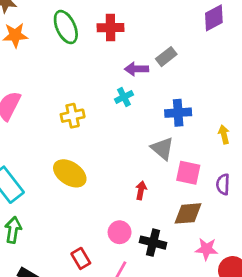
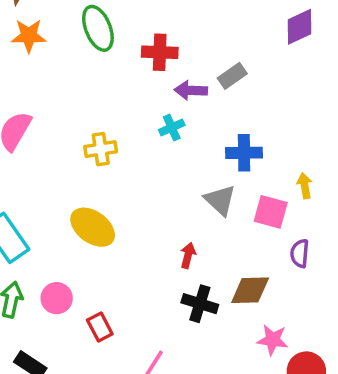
red cross: (110, 28) -> (160, 52), moved
pink square: (188, 173) -> (271, 212), moved
pink circle: (120, 232) -> (57, 298), moved
black cross: (153, 243) -> (200, 304), moved
red rectangle: (81, 258) -> (100, 327), moved

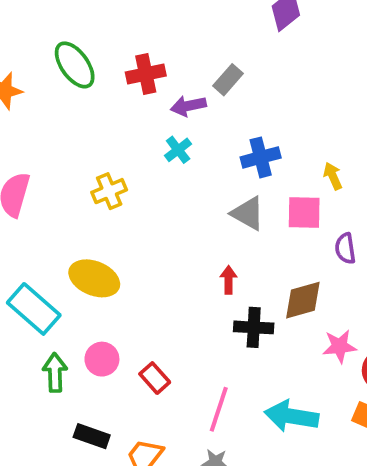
yellow ellipse: (93, 227) -> (94, 278), moved

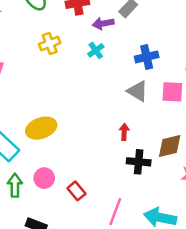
yellow cross: (109, 191) -> (50, 44), moved
yellow ellipse: (94, 278) -> (41, 128), turned -44

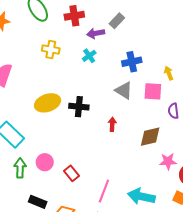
yellow cross: (50, 44) -> (51, 50), turned 30
yellow ellipse: (41, 128) -> (47, 103), moved
black cross: (139, 162) -> (79, 107), moved

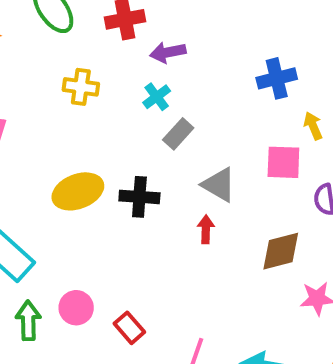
gray rectangle: (117, 21) -> (178, 134), moved
blue cross: (132, 62) -> (277, 78), moved
gray triangle: (124, 90) -> (219, 185), moved

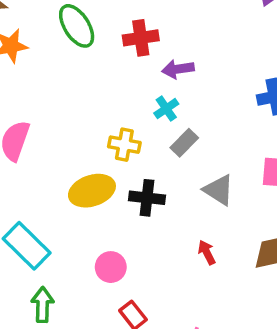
yellow cross: (81, 87) -> (124, 145), moved
red arrow: (206, 229) -> (207, 252), moved, turned -30
pink circle: (76, 308) -> (111, 267), moved

